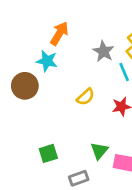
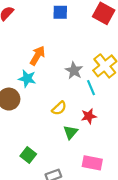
green triangle: (99, 151) -> (71, 132), moved
green square: (48, 153) -> (28, 155), turned -35

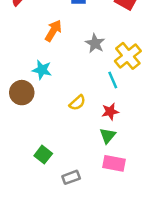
orange arrow: (37, 56) -> (53, 31), moved
gray star: (74, 70) -> (95, 43), moved
green triangle: (71, 132) -> (108, 136), moved

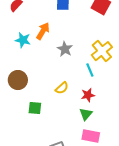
gray star: (95, 43) -> (65, 49), moved
cyan star: (42, 70) -> (23, 40), moved
green square: (43, 155) -> (35, 108), moved, turned -32

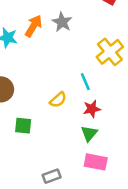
gray star: (65, 49) -> (62, 22), moved
cyan line: (90, 70) -> (85, 82), moved

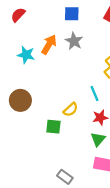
green square: (23, 126) -> (53, 127), moved
gray rectangle: (52, 176) -> (65, 177), turned 56

